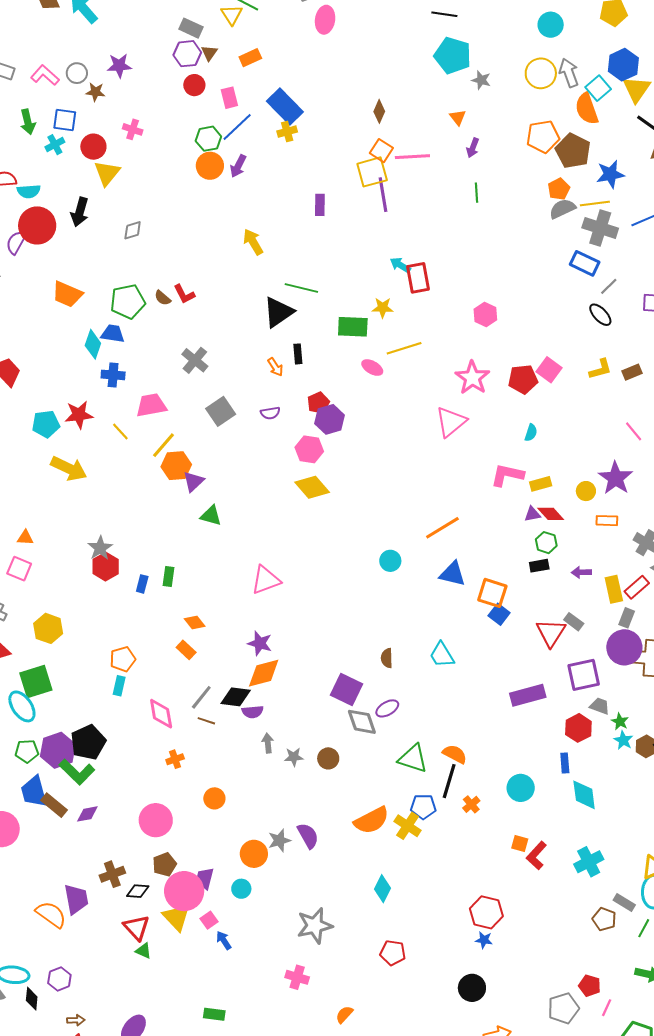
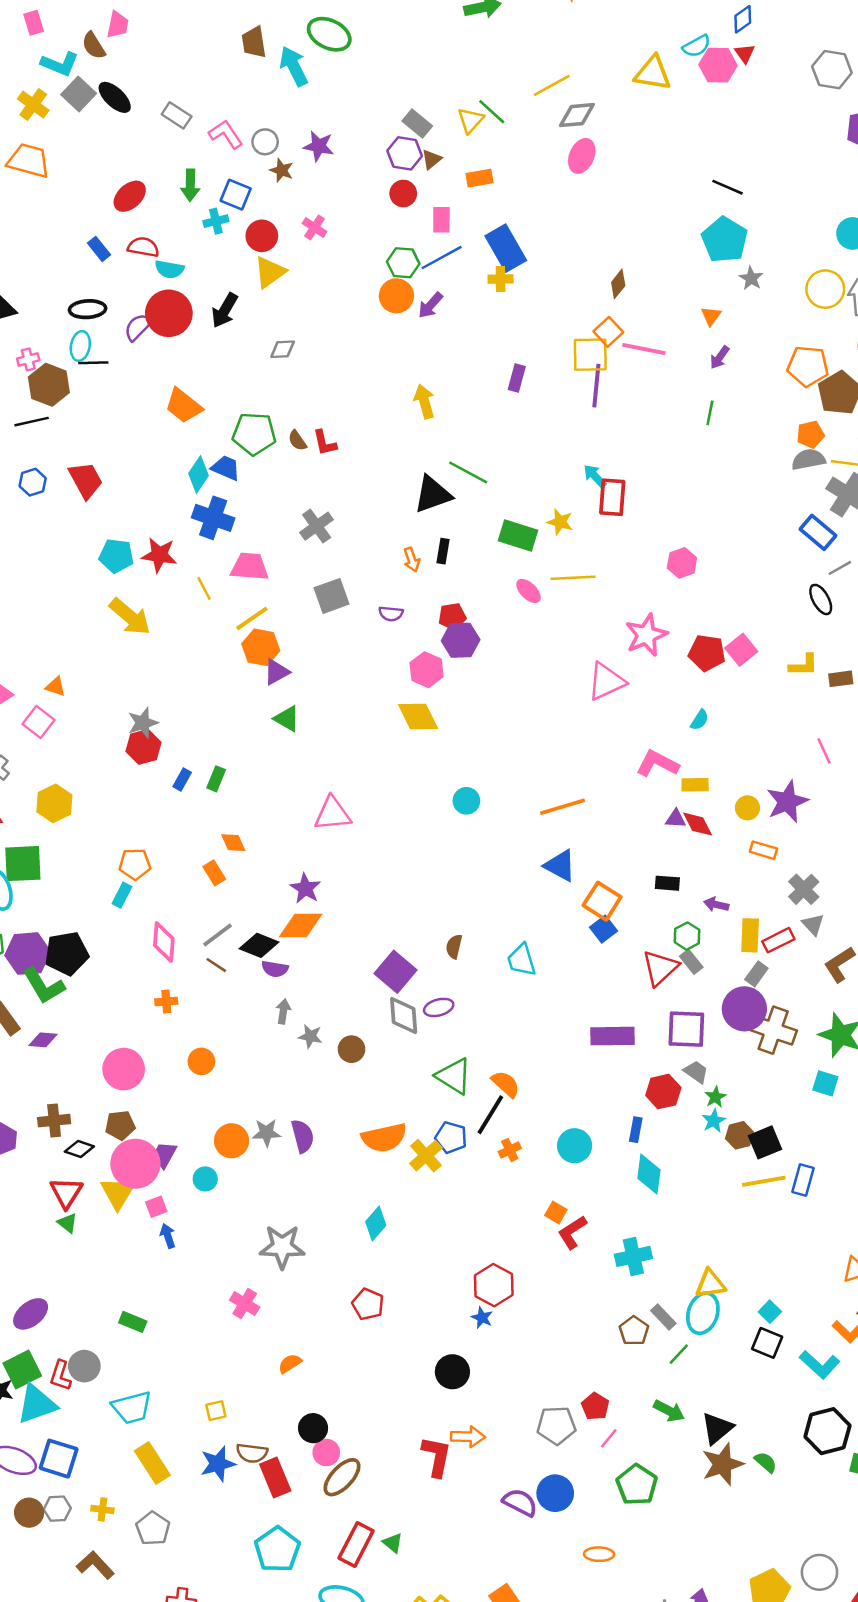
blue cross: (113, 375) -> (213, 518), size x1.4
green hexagon: (546, 543) -> (687, 936), moved
cyan circle: (390, 561) -> (466, 801), moved

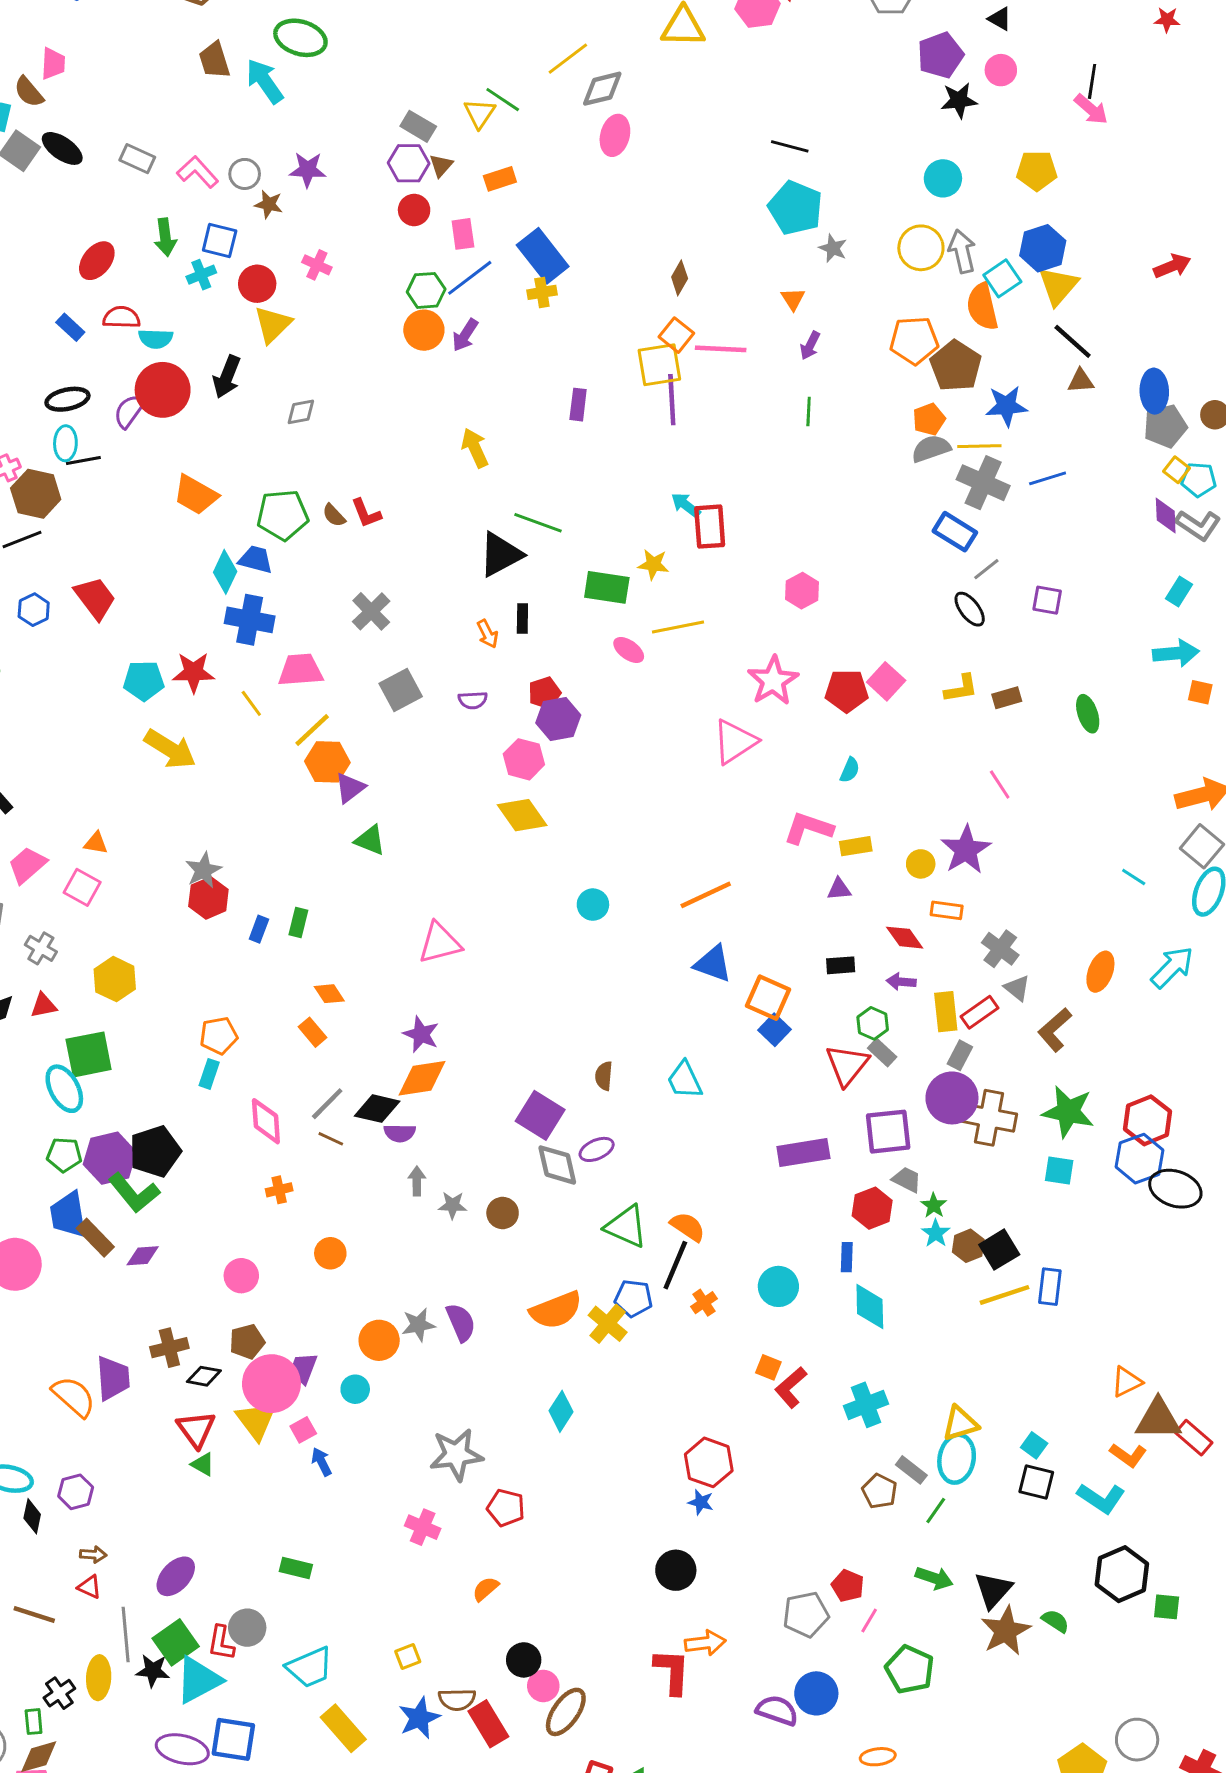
red diamond: (698, 824) -> (905, 938), moved
pink circle: (124, 1069) -> (241, 1276), size x0.7
red pentagon: (368, 1304) -> (506, 1508), moved

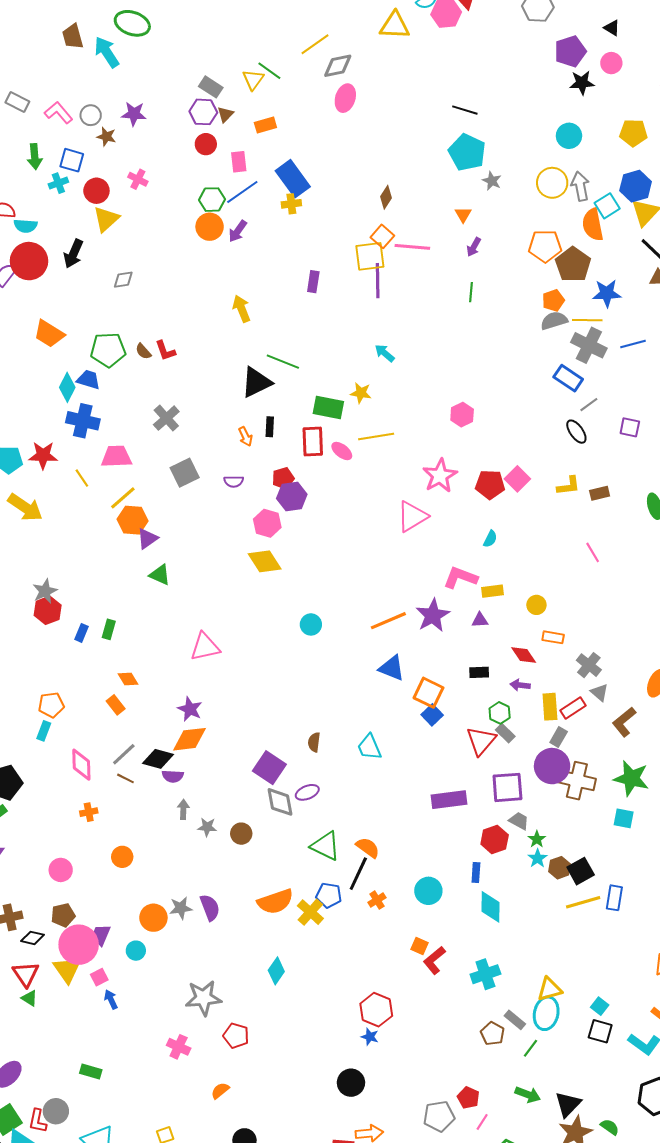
red rectangle: (710, 527) -> (313, 441), moved
purple star: (966, 850) -> (433, 615), moved

